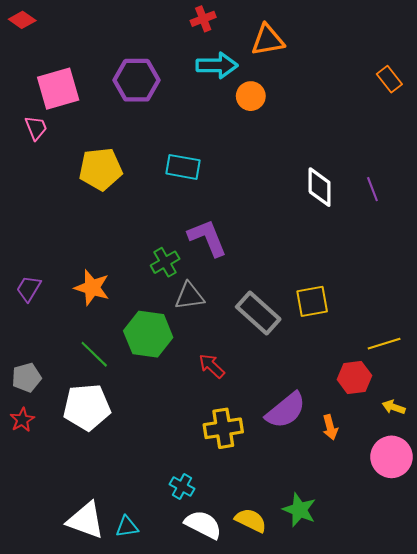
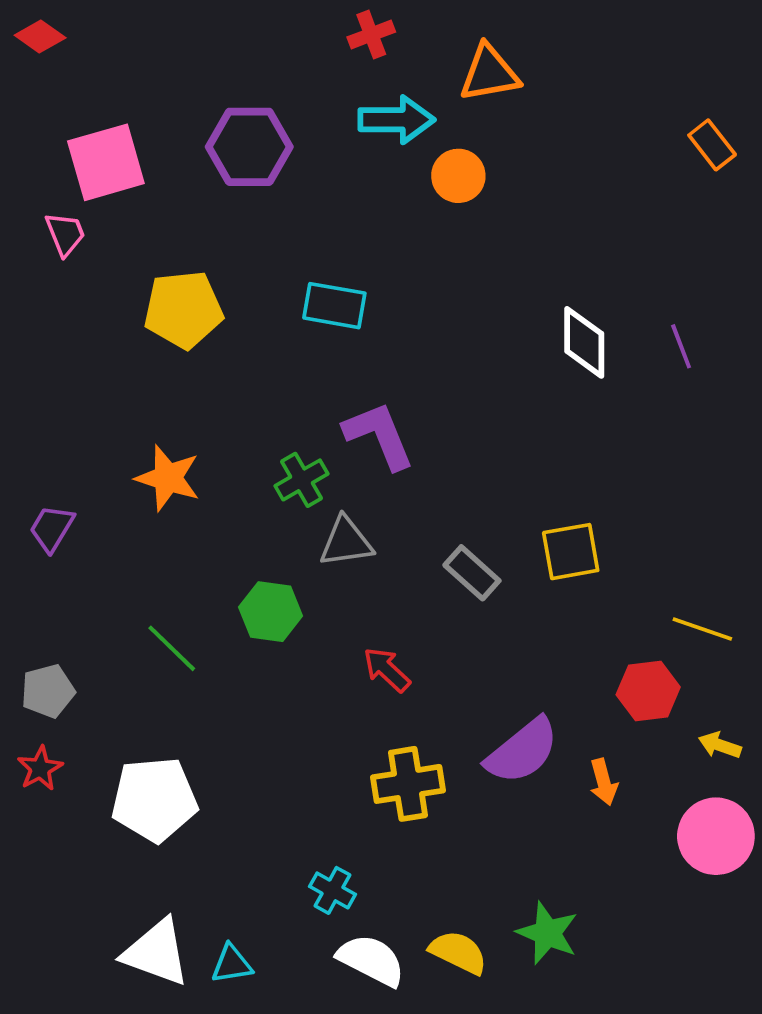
orange star: (92, 288) -> (168, 478), moved
gray rectangle: (258, 313) -> (472, 573), size x0.7
green hexagon: (148, 334) -> (271, 612), size x0.7
yellow line: (384, 344) -> (702, 629), turned 36
white pentagon: (87, 407) -> (154, 799), moved

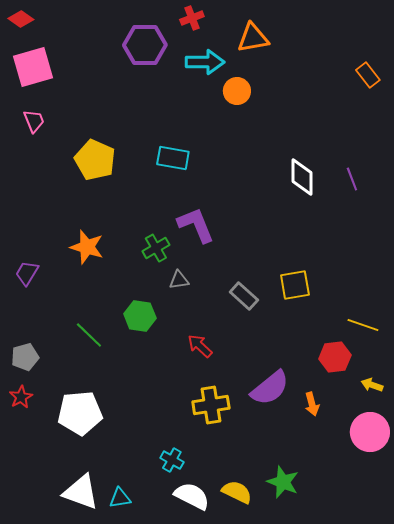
purple hexagon: (249, 147) -> (145, 45), moved
pink square: (106, 162) -> (33, 67), moved
yellow pentagon: (183, 309) -> (95, 160), turned 30
gray triangle: (346, 542) -> (179, 280), size x0.7

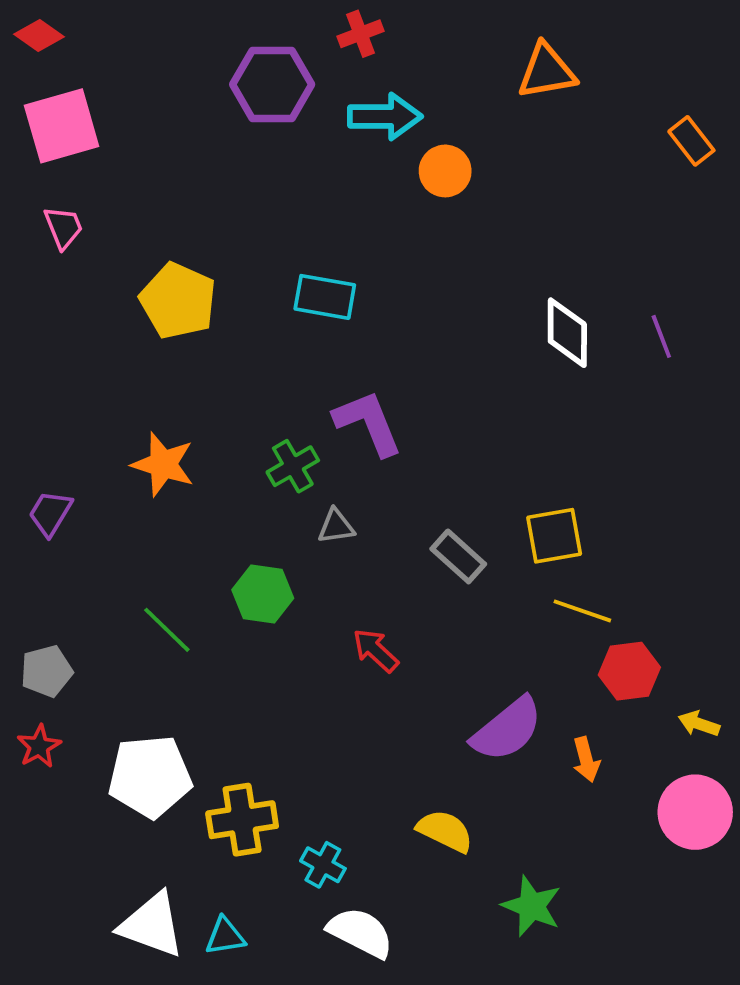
orange triangle: (253, 38) -> (547, 71), moved
yellow line: (363, 325) -> (582, 611), moved
yellow cross: (211, 405) -> (242, 820), moved
yellow semicircle: (237, 492) -> (445, 831), moved

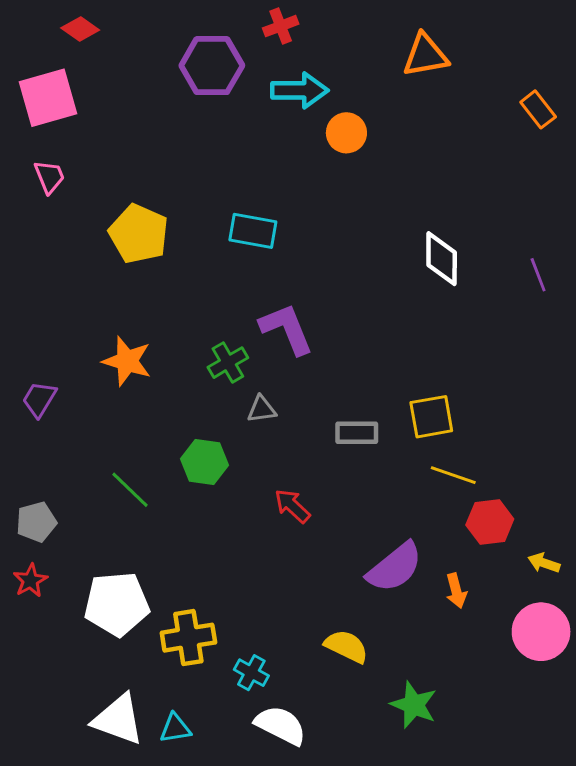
red diamond: (39, 36) -> (80, 29), moved
purple line: (661, 336) -> (538, 275), moved
gray rectangle: (458, 556) -> (357, 433), turned -42

